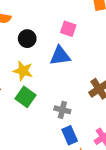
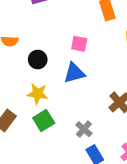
green square: (25, 97) -> (44, 121), turned 30
gray cross: (62, 110) -> (84, 129), turned 35

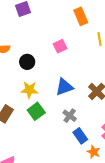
pink square: (79, 44) -> (60, 46), turned -32
blue triangle: (74, 73) -> (64, 87), moved

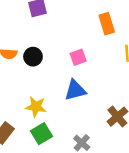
black circle: (27, 62) -> (33, 57), moved
blue triangle: (64, 87) -> (75, 90), moved

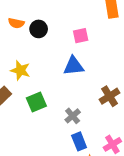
yellow star: (36, 107) -> (20, 70), moved

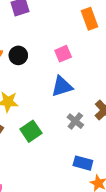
gray cross: (73, 116) -> (75, 121), moved
blue rectangle: (79, 141) -> (83, 163), turned -42

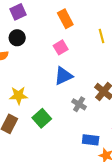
orange rectangle: (90, 19) -> (65, 19), moved
black circle: (18, 55) -> (17, 38), moved

